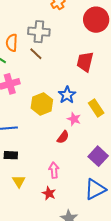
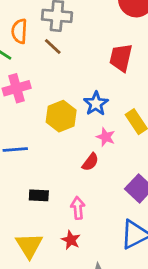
black rectangle: (11, 155) -> (39, 195), moved
yellow triangle: (19, 181) -> (29, 246), moved, size x1.5

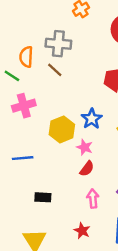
pink star: (106, 137) -> (85, 147), moved
pink arrow: (78, 208) -> (93, 198), moved
red star: (71, 240) -> (82, 231), moved

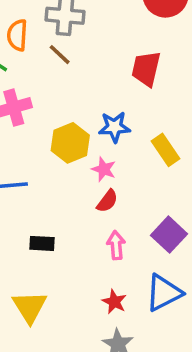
blue star: (92, 119) -> (114, 127), turned 30
red star: (82, 231) -> (114, 302), moved

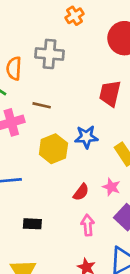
brown line: (60, 55) -> (42, 105), moved, turned -30
pink star: (104, 169) -> (111, 187), moved

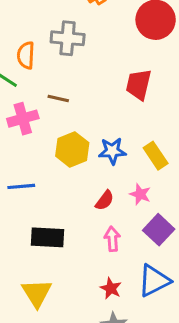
blue star: (86, 137) -> (112, 151), moved
black rectangle: (32, 224) -> (47, 237), size x1.5

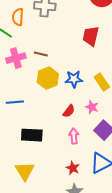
brown line: (58, 98) -> (41, 54), moved

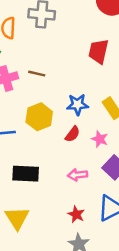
yellow hexagon: (48, 78) -> (39, 117), moved
red semicircle: (69, 111) -> (73, 134), moved
pink arrow: (74, 136) -> (77, 175), turned -91

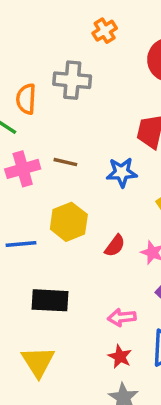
blue star: (77, 104) -> (122, 172), moved
pink arrow: (77, 175) -> (122, 317), moved

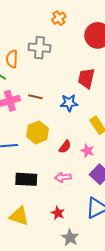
pink arrow: (122, 317) -> (63, 177), moved
red star: (120, 357) -> (58, 213), moved
yellow triangle: (38, 362) -> (19, 216), turned -40

